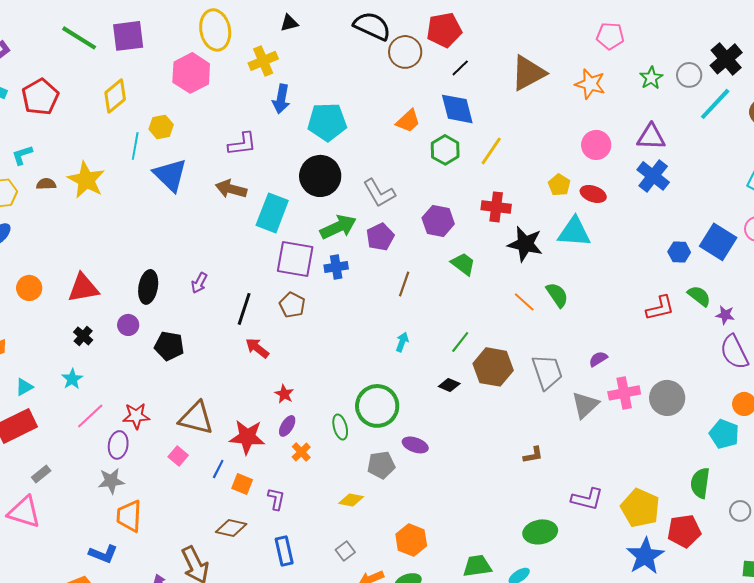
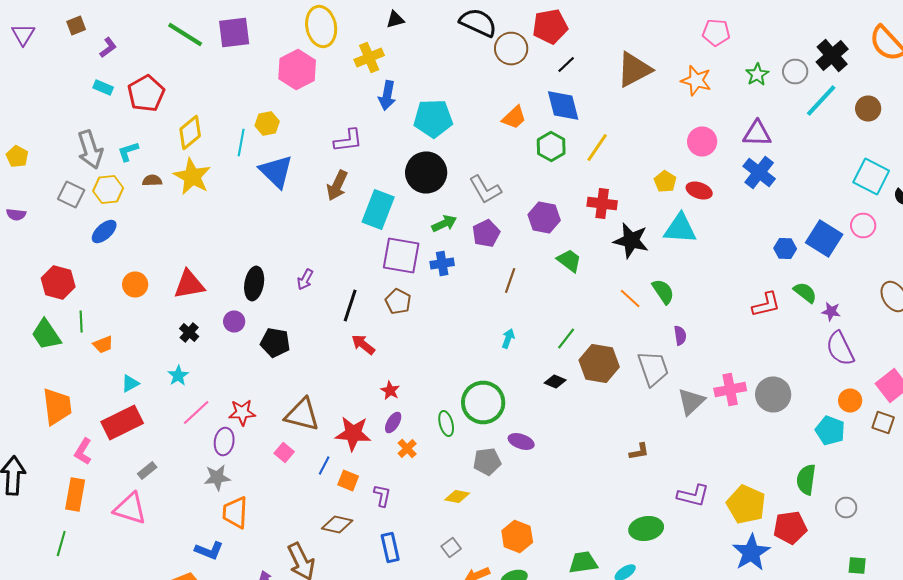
yellow diamond: (115, 96) -> (190, 132), moved
brown arrow: (231, 189) -> (337, 186), turned -80
green arrow: (338, 227) -> (444, 224), size x0.7
purple semicircle: (598, 359) -> (680, 336), moved, turned 114

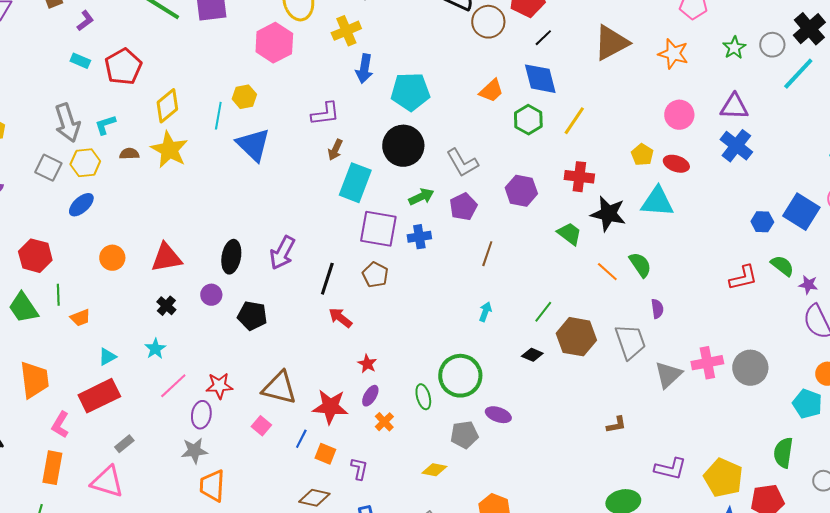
brown arrow: (337, 186) -> (335, 150), moved, size x0.7
green trapezoid: (569, 260) -> (569, 234), moved
purple arrow: (305, 280) -> (282, 253), size x1.6

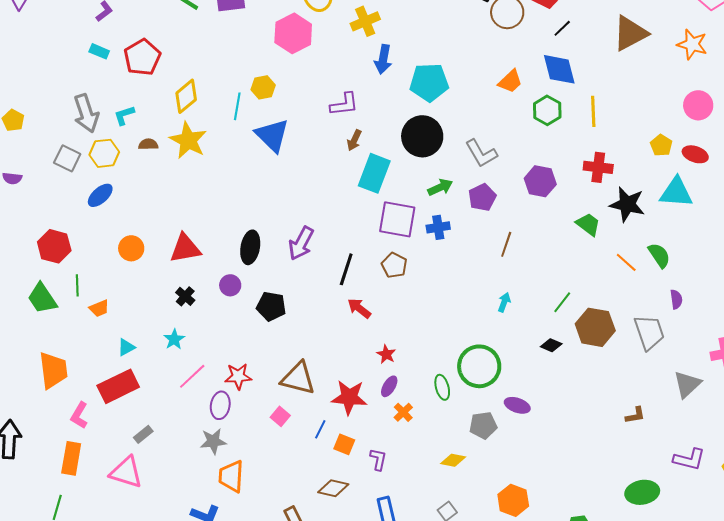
yellow line: (574, 121) -> (593, 111), turned -36
gray triangle: (668, 375) -> (687, 384), moved

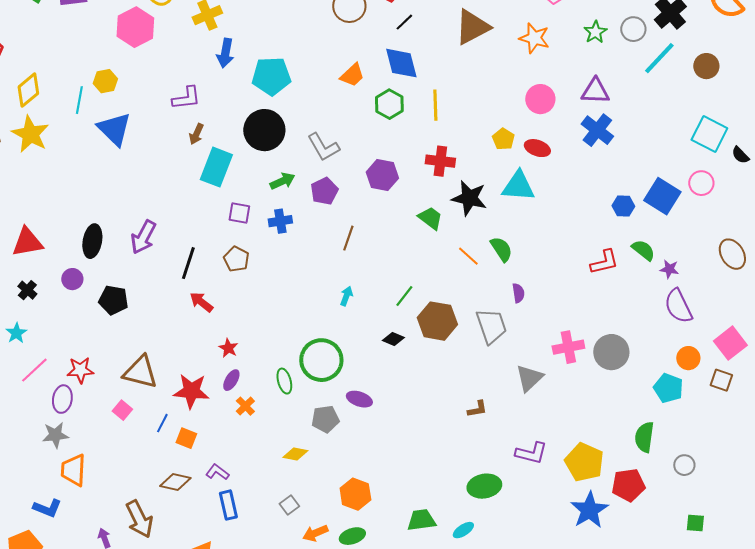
purple square: (397, 219) -> (239, 213), size x0.6
purple L-shape: (378, 459) -> (217, 472), moved, turned -65

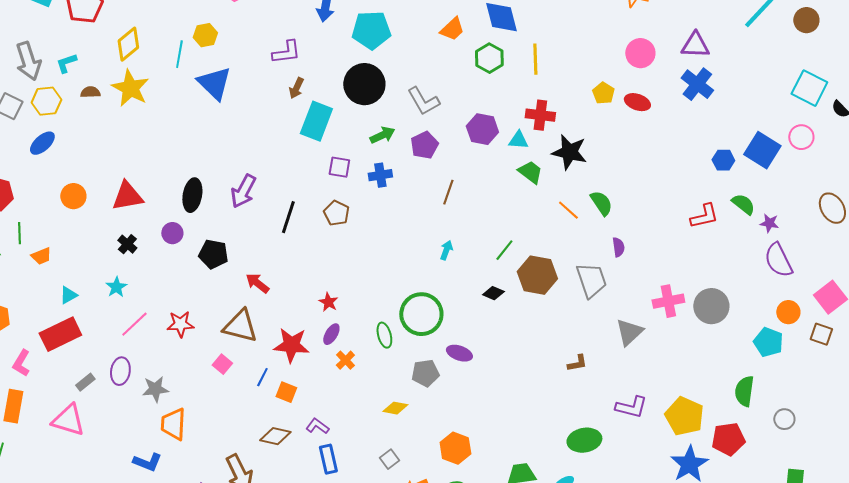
cyan triangle: (518, 186) -> (518, 140), moved, size x0.6
red arrow: (201, 302) -> (257, 283), moved
purple ellipse: (62, 399) -> (120, 371), moved

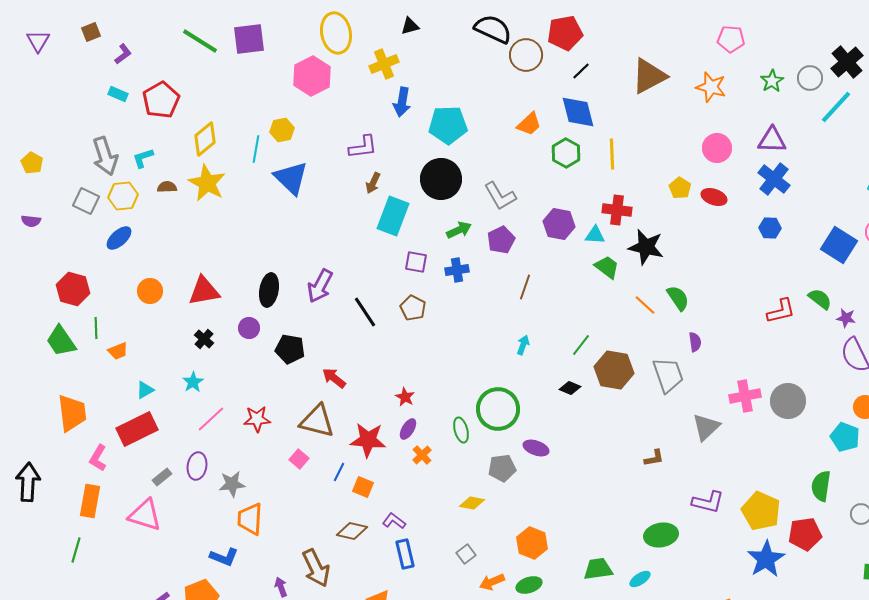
blue hexagon: (723, 160) -> (770, 228), moved
black line: (288, 217) -> (365, 312), turned -52

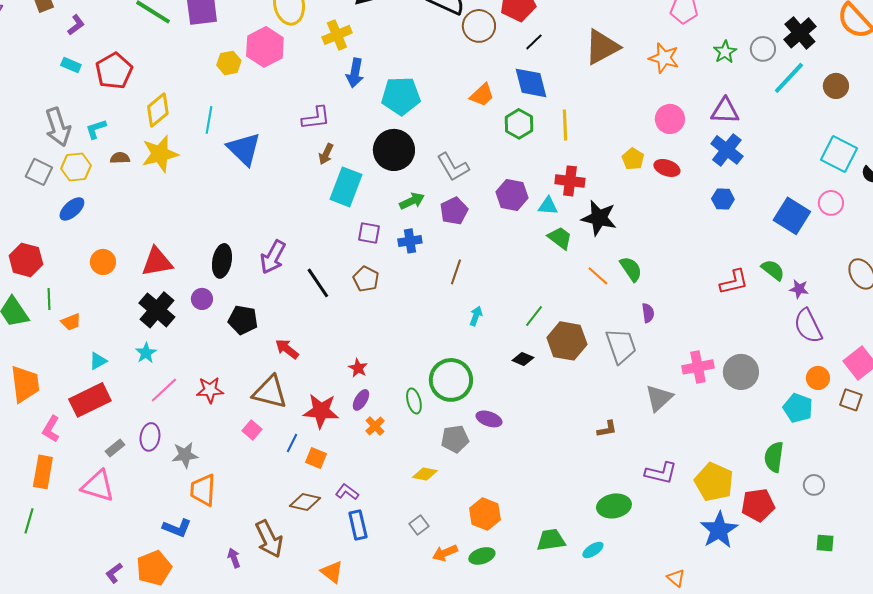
yellow hexagon: (282, 130) -> (229, 63), moved
yellow star: (207, 183) -> (160, 154), turned 30
brown line: (525, 287) -> (456, 272), moved
black cross: (204, 339) -> (157, 310), size x1.8

